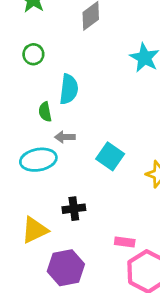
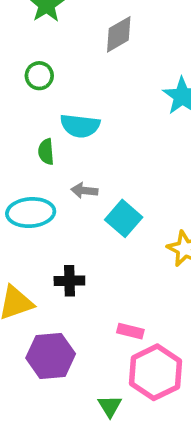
cyan semicircle: (69, 89) -> (80, 126), turned 84
gray arrow: (65, 137) -> (84, 191), moved

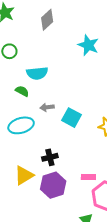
green semicircle: (46, 152) -> (22, 91), turned 136
purple hexagon: (51, 356) -> (53, 185), moved

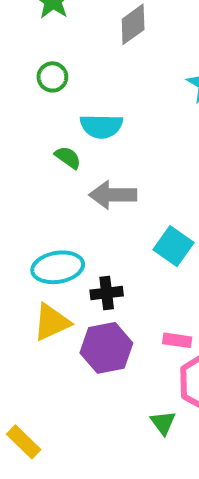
gray arrow: (47, 107) -> (113, 195), size x1.6
cyan square: (71, 118) -> (174, 246), moved
cyan ellipse: (21, 125) -> (58, 267), moved

